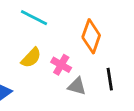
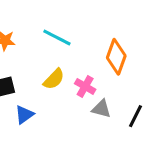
black line: (110, 79) -> (136, 116), moved, turned 35

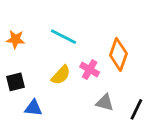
pink cross: (85, 86) -> (90, 70), moved
blue triangle: (24, 115) -> (33, 108), turned 42

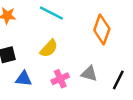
pink cross: (90, 70) -> (60, 79), moved, turned 36

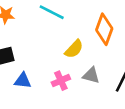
yellow semicircle: (49, 48) -> (74, 49), moved

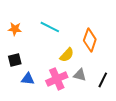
pink cross: (61, 81) -> (57, 79), size x1.5

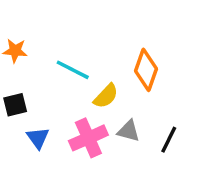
cyan line: (50, 27) -> (73, 70), moved
blue triangle: (28, 79) -> (38, 138), turned 48

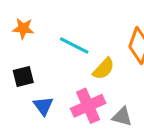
gray triangle: (129, 131) -> (122, 117), moved

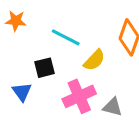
black square: (23, 76) -> (44, 68), moved
blue triangle: (43, 106) -> (22, 92), moved

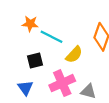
orange star: (16, 21) -> (30, 24), moved
blue triangle: (22, 92) -> (25, 88), moved

